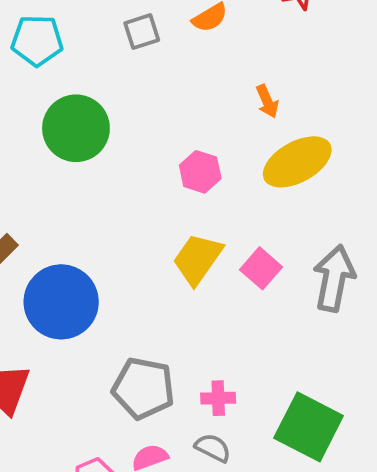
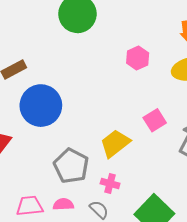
yellow trapezoid: (198, 259) -> (115, 143), moved

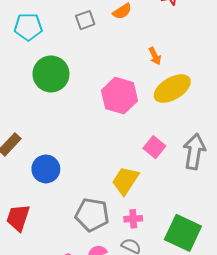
pink hexagon: (138, 58) -> (119, 96), size x1.6
blue circle: (41, 106) -> (46, 169), size x0.7

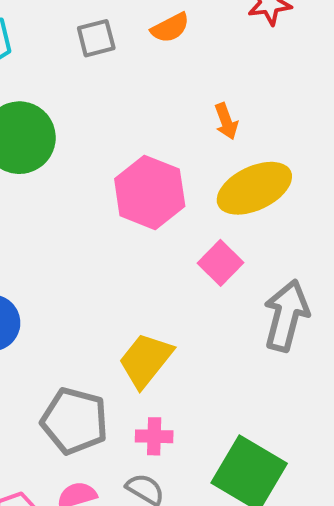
pink square: (154, 147) -> (220, 263), moved

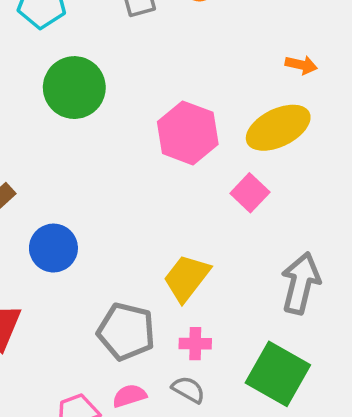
orange arrow: (226, 121) -> (301, 65), moved, turned -56
gray arrow: (286, 315) -> (301, 283), moved

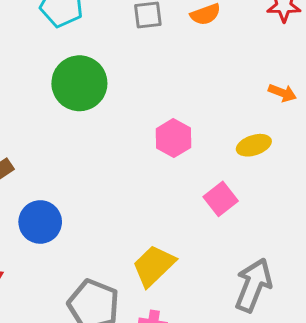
yellow ellipse: (278, 128) -> (254, 145), size x0.6
pink hexagon: (188, 133) -> (173, 138), size x0.7

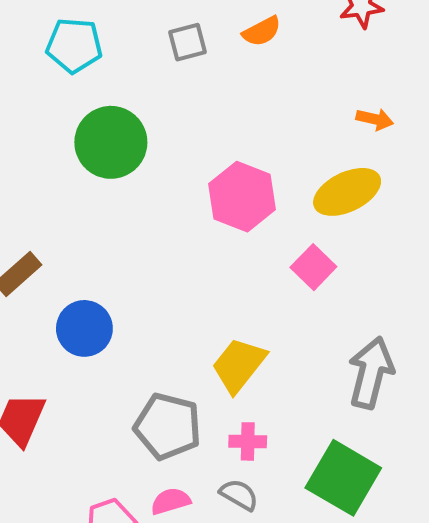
pink hexagon: (173, 138) -> (242, 197), size x1.4
yellow ellipse: (254, 145) -> (347, 192), size x1.5

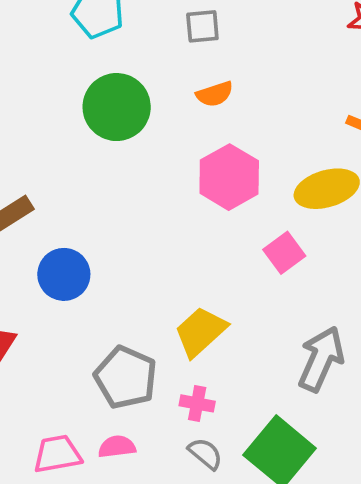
orange semicircle: (262, 31) -> (215, 94), moved
gray semicircle: (239, 495) -> (205, 454), moved

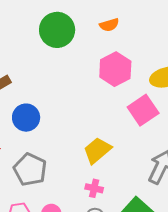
pink square: (284, 253) -> (143, 110), size x1.4
gray pentagon: (126, 377) -> (30, 170), moved

